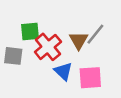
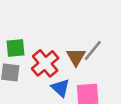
green square: (30, 32) -> (15, 48), moved

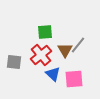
green square: (15, 48) -> (45, 32), moved

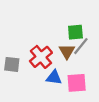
green square: (45, 32) -> (75, 32), moved
blue triangle: (53, 74) -> (54, 77), turned -35

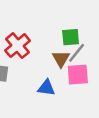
red cross: (41, 57) -> (18, 46), moved
pink square: (77, 83) -> (78, 75), moved

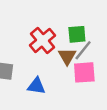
red cross: (18, 46) -> (42, 40), moved
blue triangle: (46, 88) -> (36, 86), moved

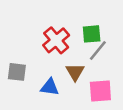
brown triangle: (67, 56) -> (75, 72), moved
pink square: (84, 72) -> (100, 91), moved

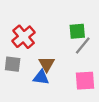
red cross: (56, 40) -> (24, 37), moved
brown triangle: (75, 72) -> (47, 64), moved

